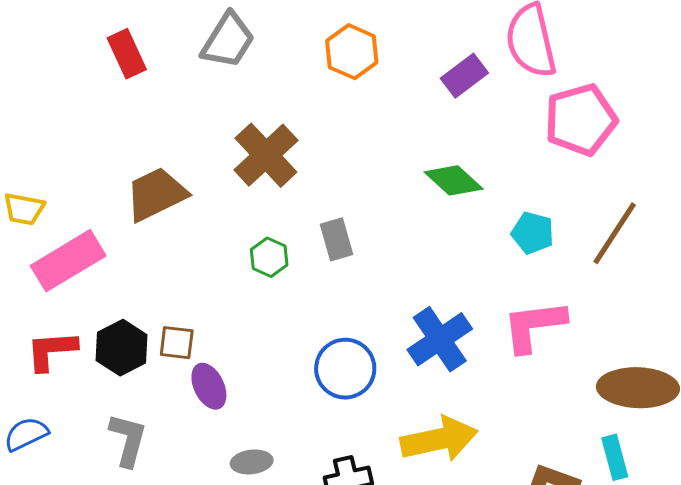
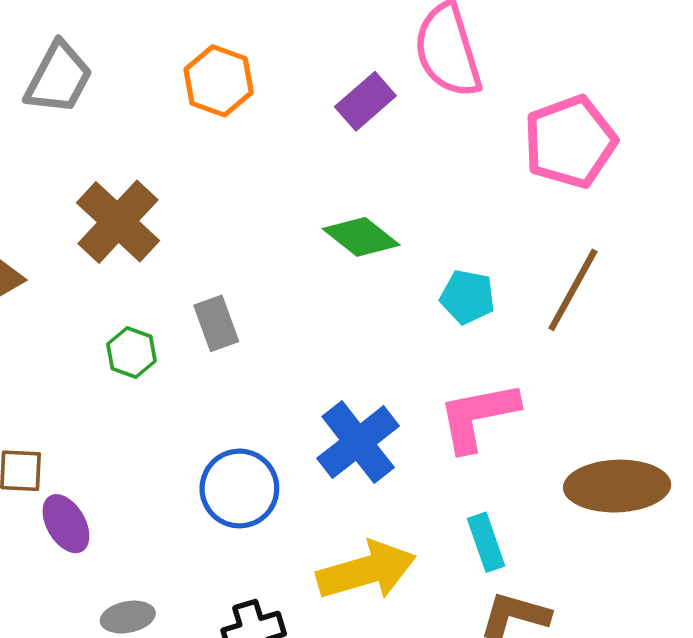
pink pentagon: (581, 120) -> (570, 142), moved
cyan rectangle: (615, 457) -> (486, 542), moved

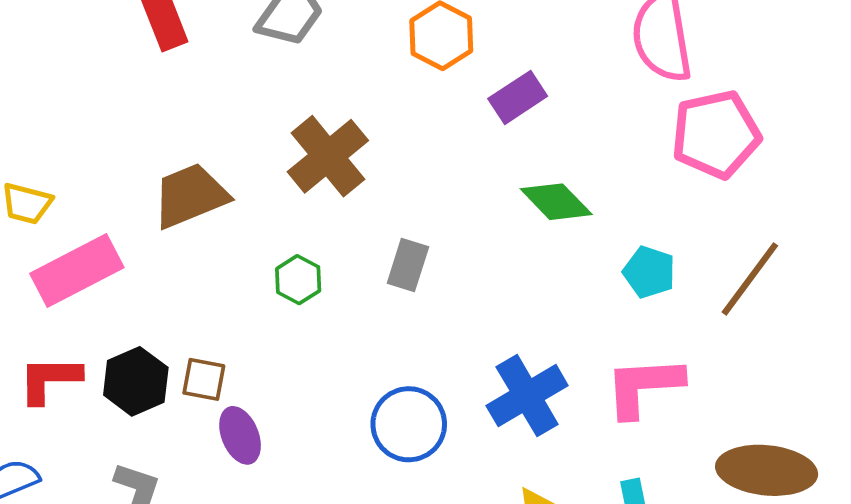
purple rectangle: (365, 101) -> (518, 97), moved
pink pentagon: (570, 142) -> (716, 134), moved
gray rectangle: (216, 323) -> (408, 265), turned 30
green hexagon: (131, 352) -> (298, 280), moved

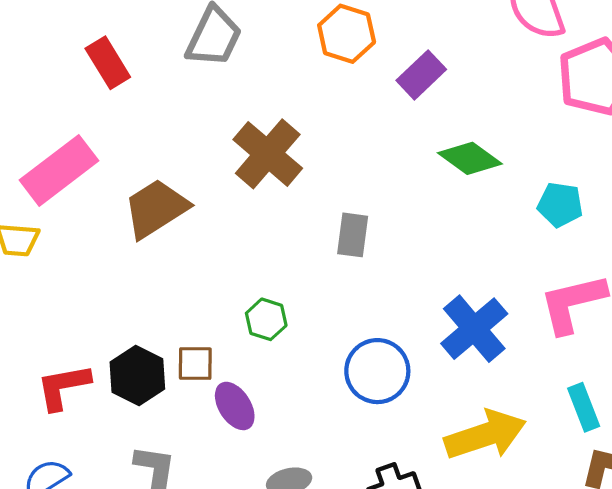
pink rectangle: (77, 270) -> (59, 170), moved
green hexagon: (298, 280) -> (266, 319), moved

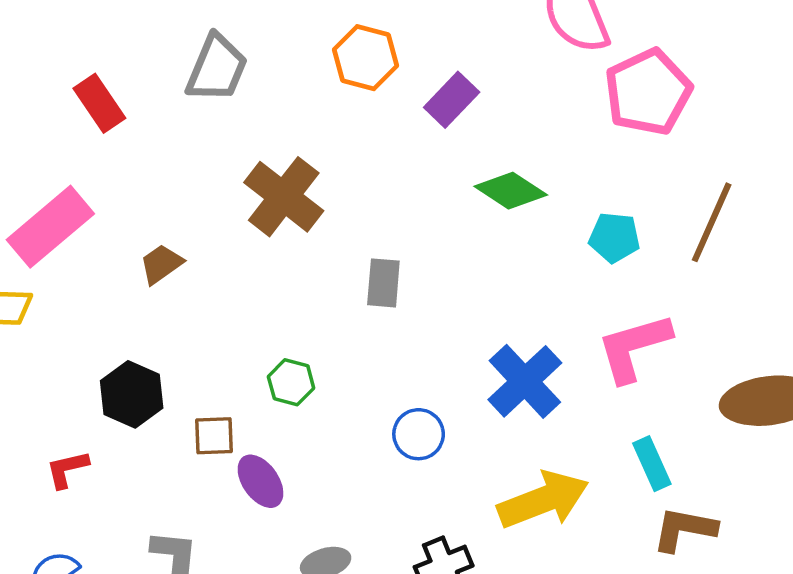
brown trapezoid: (156, 208) -> (161, 264), size x0.6
blue circle: (377, 371) -> (419, 434), size x0.7
black hexagon: (137, 375) -> (132, 394), moved
red L-shape: (63, 387) -> (67, 469), size x0.7

